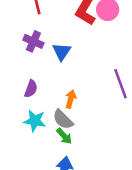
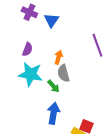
gray semicircle: (63, 119) -> (63, 73), moved, turned 30
cyan star: (35, 121) -> (30, 74), size x1.4

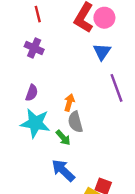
blue triangle: (51, 20) -> (102, 52), moved
blue arrow: (53, 113) -> (63, 170), turned -55

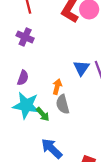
blue triangle: (102, 52) -> (81, 68), moved
green arrow: (63, 138) -> (43, 114), moved

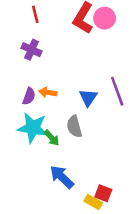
blue triangle: (81, 68) -> (88, 98), moved
orange arrow: (57, 87) -> (48, 92), moved, turned -96

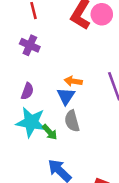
orange arrow: (48, 92) -> (73, 81), moved
blue triangle: (88, 98) -> (66, 96), moved

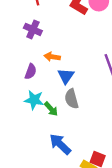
orange arrow: (73, 81) -> (52, 57), moved
cyan star: (31, 122) -> (34, 100), size x0.7

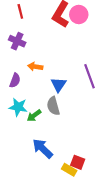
blue triangle: (66, 76) -> (59, 85), moved
green arrow: (51, 109) -> (34, 116), turned 96

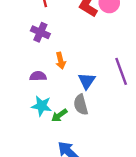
orange arrow: (35, 67) -> (61, 61), turned -112
purple semicircle: (15, 80) -> (38, 76), turned -112

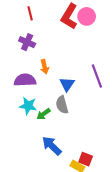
purple semicircle: (38, 76) -> (25, 80), size x1.5

